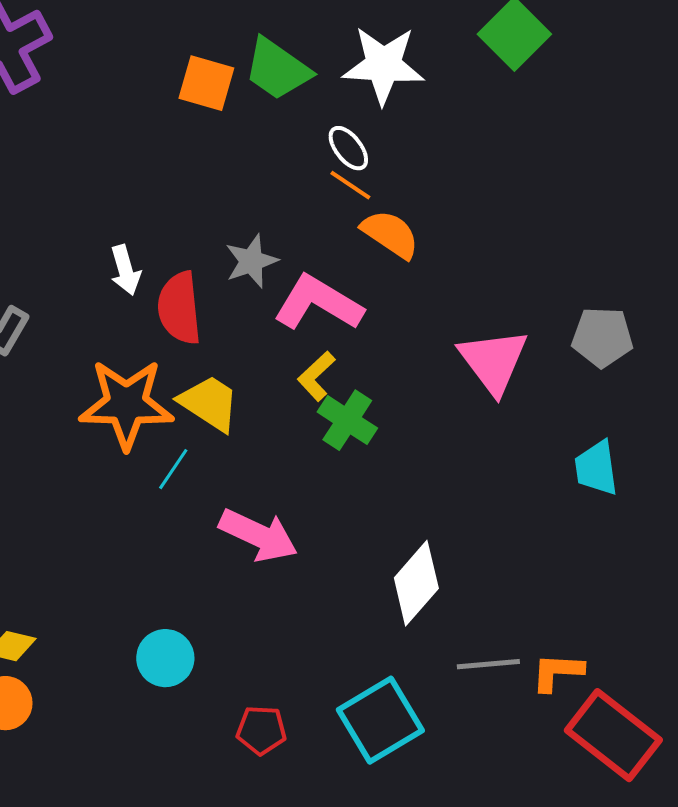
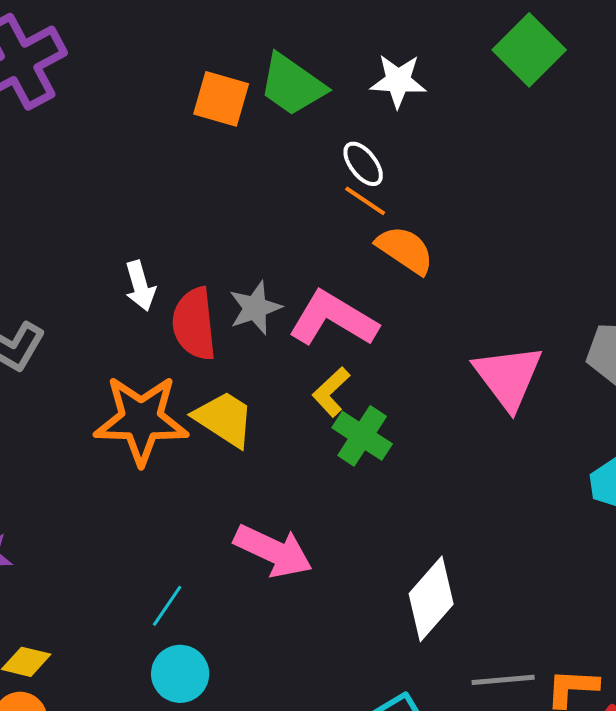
white star: (383, 65) -> (398, 81), size x0.7
gray star: (251, 261) -> (255, 308), moved
cyan line: (173, 469) -> (167, 606), moved

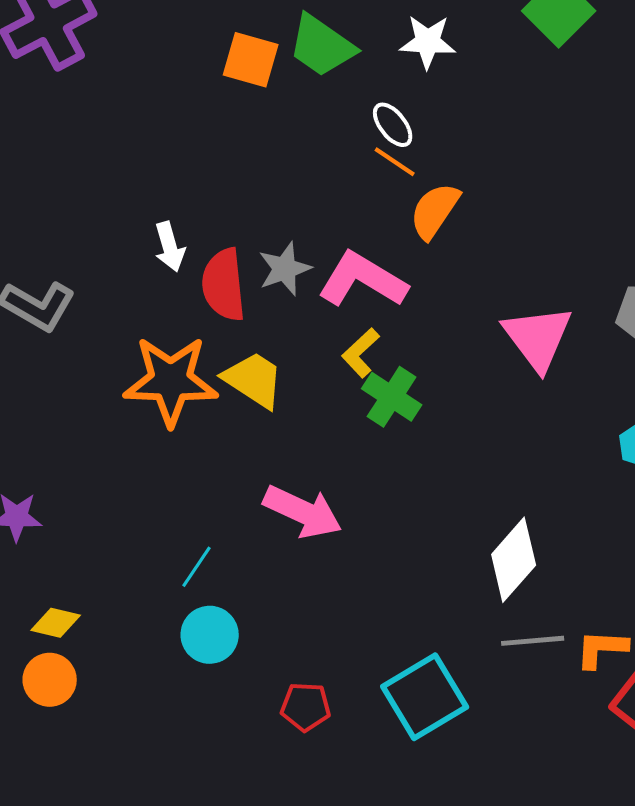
orange semicircle: (405, 250) -> (435, 211), turned -90
white diamond: (431, 599) -> (514, 560), moved

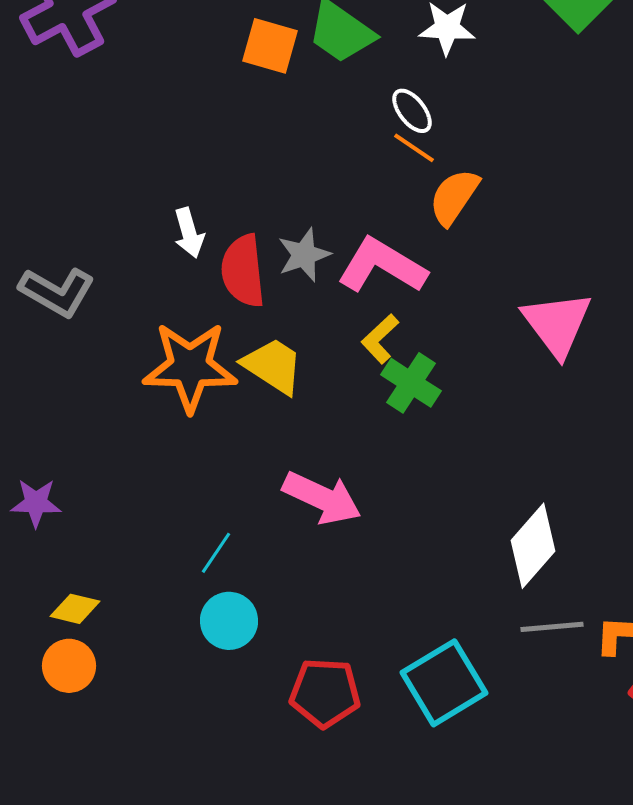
red pentagon: (306, 707) -> (325, 693), size x1.4

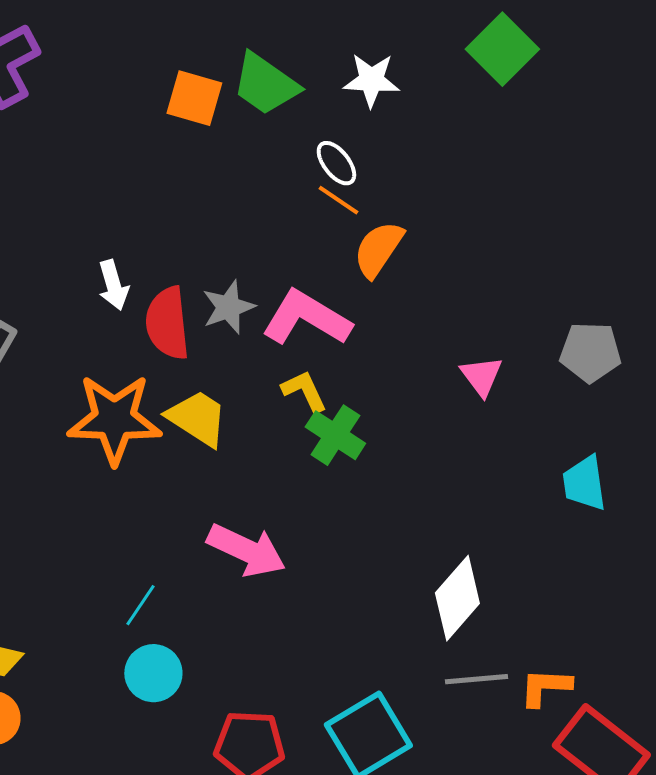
pink triangle: (557, 324) -> (481, 376), size x0.6
yellow L-shape: (380, 339) -> (304, 391), turned 108

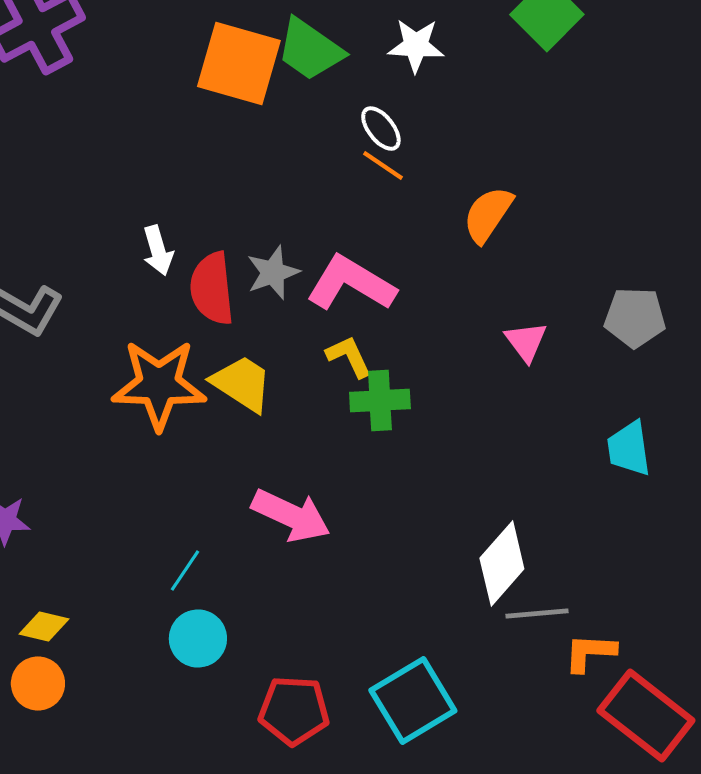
orange square: (194, 98) -> (239, 64), size x1.5
orange semicircle: (378, 249) -> (488, 214), moved
green cross: (335, 435) -> (380, 400), turned -36
gray line: (476, 679) -> (537, 614), moved

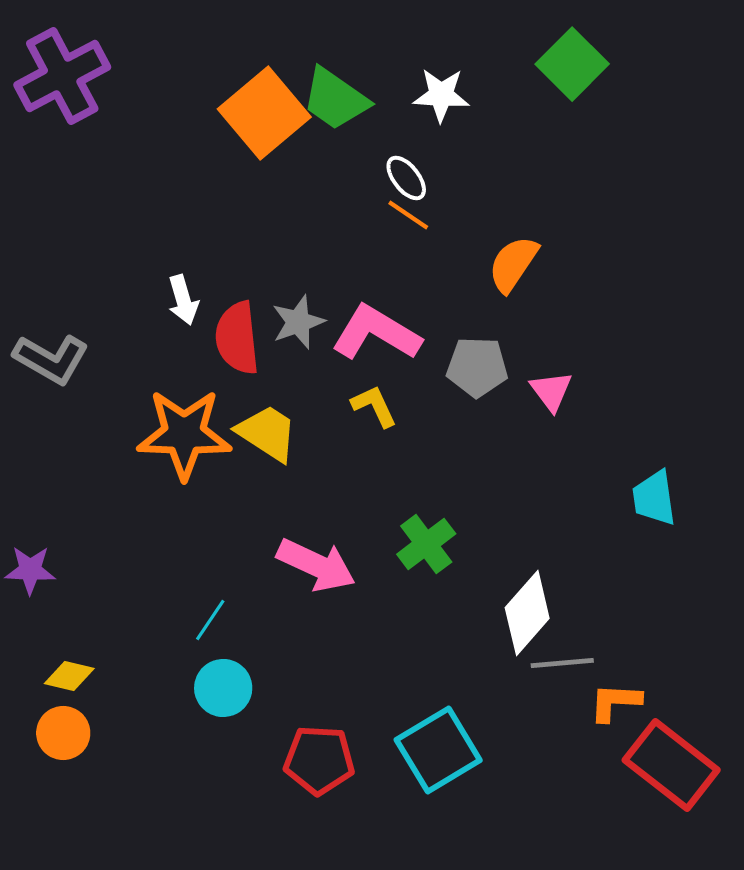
orange square: (239, 64) -> (264, 113), turned 34
gray pentagon: (635, 318) -> (477, 367), moved
green cross: (380, 400) -> (426, 544), moved, turned -34

